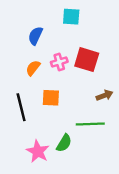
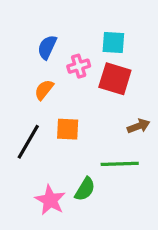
cyan square: (71, 17) -> (113, 42), moved
pink cross: (59, 62) -> (79, 66), moved
black line: (21, 107) -> (28, 142), turned 44

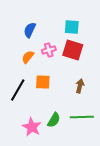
pink cross: (79, 66) -> (49, 50), moved
brown arrow: (139, 126) -> (80, 86), moved, turned -56
green line: (120, 164) -> (82, 117), moved

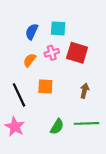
cyan square: (72, 27) -> (58, 28), moved
black line: (18, 90) -> (19, 95), turned -55
pink star: (32, 127) -> (15, 127), moved

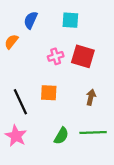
cyan square: (58, 28) -> (70, 20), moved
blue semicircle: (32, 32) -> (31, 20), moved
orange semicircle: (30, 60) -> (11, 42), moved

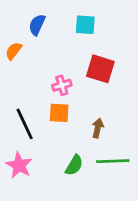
pink cross: (56, 56) -> (62, 85), moved
brown arrow: (91, 97) -> (98, 128), moved

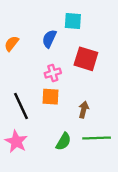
blue semicircle: (37, 25) -> (49, 39), moved

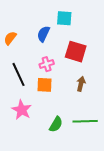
black line: (21, 106) -> (18, 74), moved
brown arrow: (84, 110) -> (81, 84), moved
pink star: (16, 142) -> (22, 110), moved

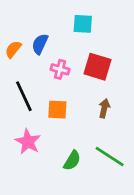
blue semicircle: (43, 34) -> (40, 44), moved
pink cross: (47, 64) -> (60, 69), moved, turned 32
green line: (85, 121) -> (110, 156), turned 35

